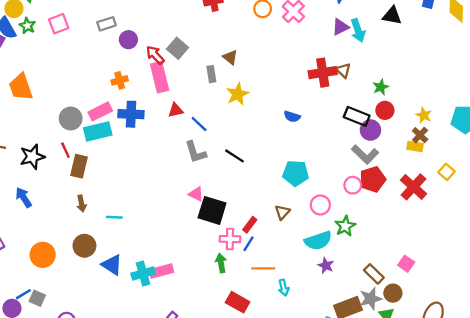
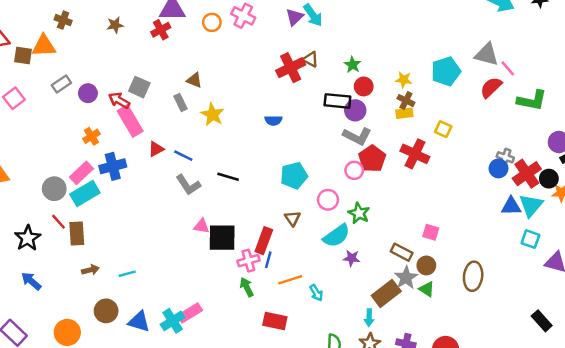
brown arrow: (81, 204) -> (90, 270), turned -77
red rectangle: (250, 225) -> (264, 241), size x1.5

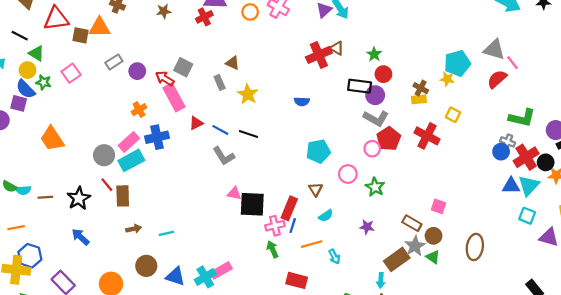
yellow star: (404, 80) -> (447, 79), moved
green L-shape: (532, 100) -> (522, 118), moved
black line: (228, 177) -> (248, 134), moved
cyan semicircle: (337, 236) -> (326, 216), moved, size x0.6

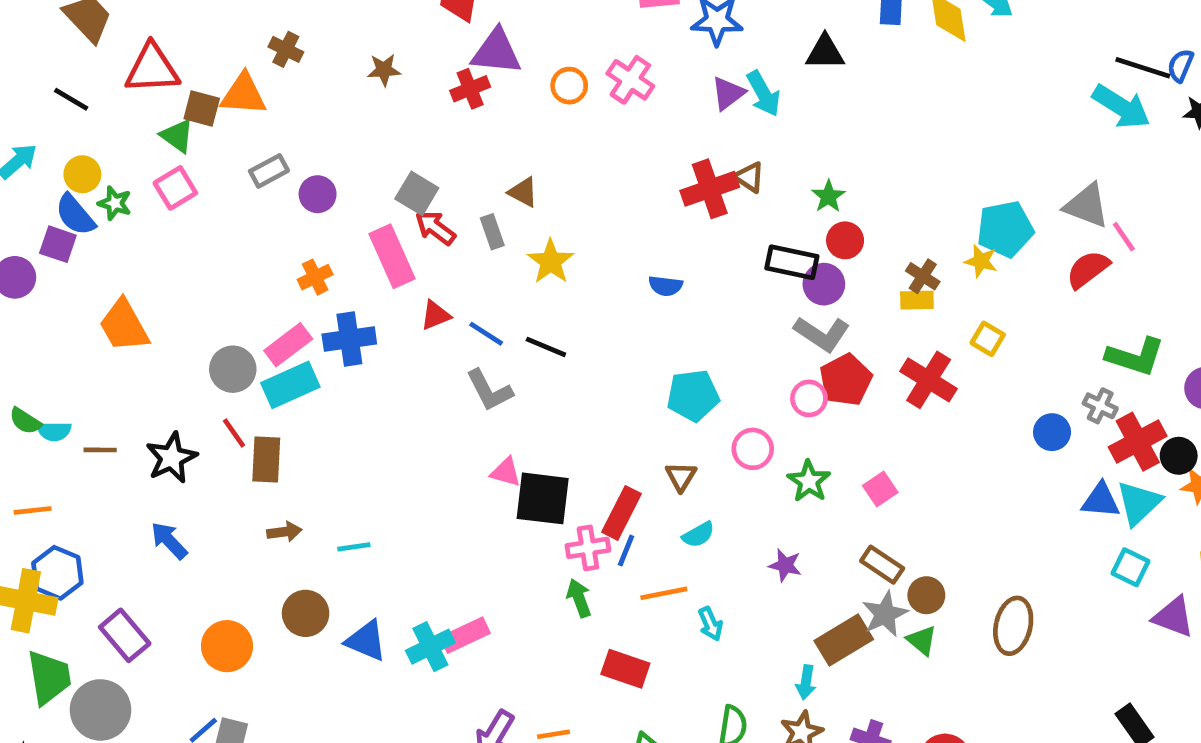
green triangle: (36, 53) -> (177, 136), moved
red arrow: (165, 79) -> (435, 228), moved
blue circle: (501, 152) -> (1052, 432), moved
pink square: (438, 206) -> (880, 489), moved, turned 32

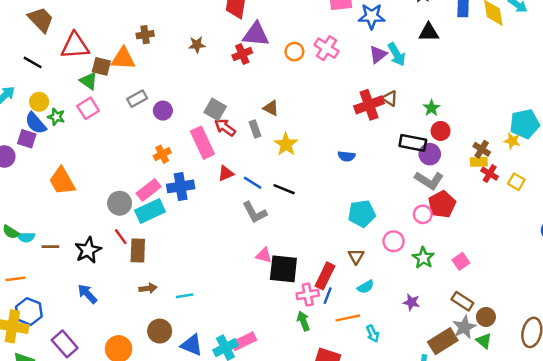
brown cross: (286, 49) -> (145, 35), turned -35
red cross: (929, 380) -> (490, 174), moved, size x0.6

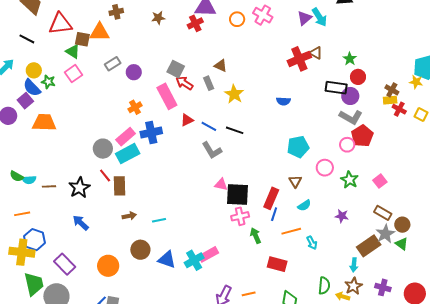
purple square: (27, 139) -> (25, 101), turned 35
orange trapezoid: (62, 181) -> (44, 122), moved, turned 125
pink cross: (308, 295) -> (240, 216), moved

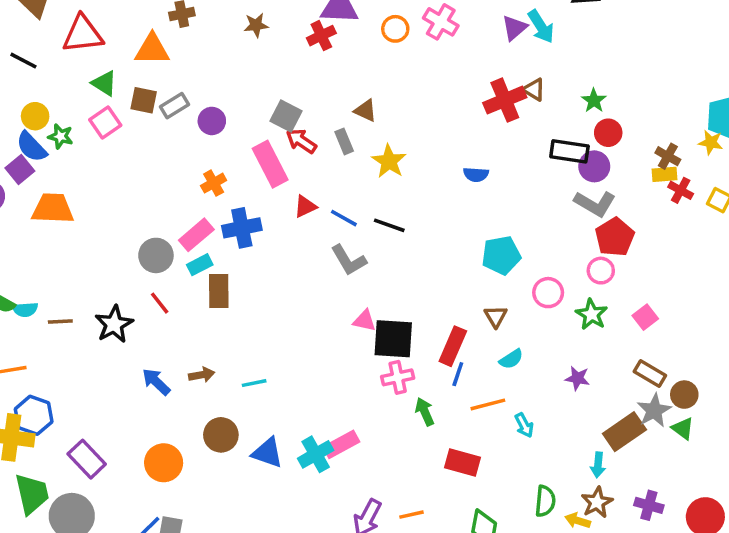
brown square: (82, 39) -> (144, 100), moved
pink circle: (347, 145) -> (601, 271), moved
cyan rectangle: (128, 154) -> (200, 265), size x0.6
brown rectangle: (119, 186) -> (219, 291), moved
blue arrow: (81, 223) -> (156, 382), moved

